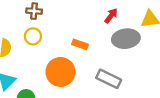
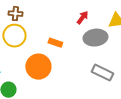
yellow circle: (33, 36) -> (14, 36), size x1.5
gray rectangle: (109, 79) -> (102, 73), moved

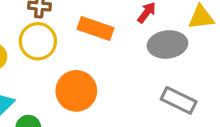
orange rectangle: (55, 43) -> (95, 28), moved, size x1.5

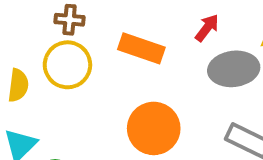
orange circle: (76, 91) -> (154, 128), moved

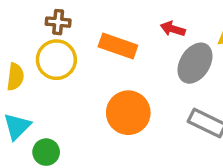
red arrow: (207, 28) -> (173, 29), turned -110
gray ellipse: (234, 69) -> (195, 63), turned -51

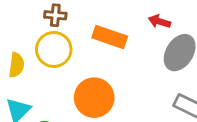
orange circle: (128, 113) -> (94, 98), moved

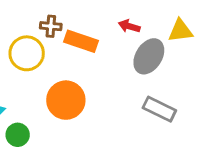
brown cross: (55, 15) -> (51, 26), moved

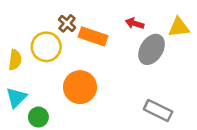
brown cross: (51, 26) -> (67, 23), turned 36
gray rectangle: (159, 109) -> (158, 111), moved

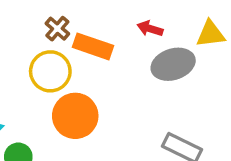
yellow circle: (46, 47) -> (50, 71), moved
gray ellipse: (152, 49) -> (173, 64), turned 40

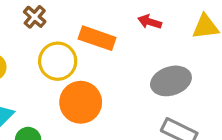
brown cross: (57, 29) -> (35, 17), moved
gray ellipse: (173, 64) -> (171, 81), moved

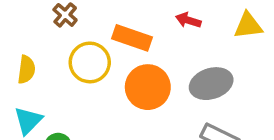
orange circle: (81, 102) -> (148, 87), moved

